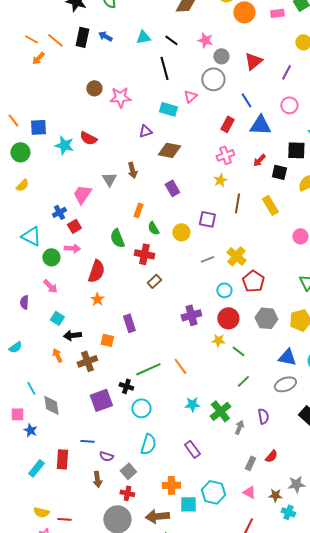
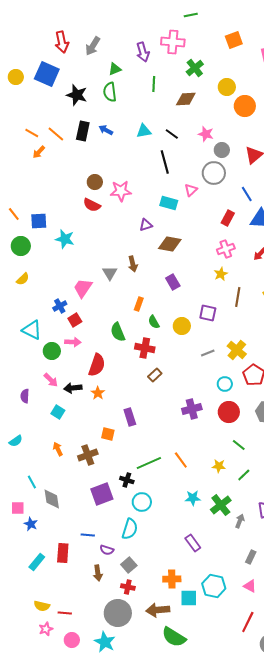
red semicircle: (88, 138) -> (92, 205), moved
black arrow: (72, 335) -> (73, 388), moved
yellow star: (218, 340) -> (219, 466), moved
cyan semicircle: (148, 444) -> (130, 529), moved

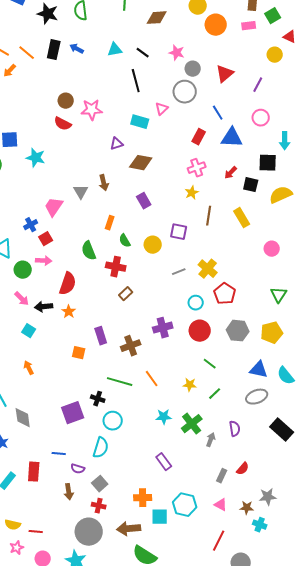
brown cross: (88, 455) -> (131, 346), moved
green line: (149, 463) -> (120, 382), turned 40

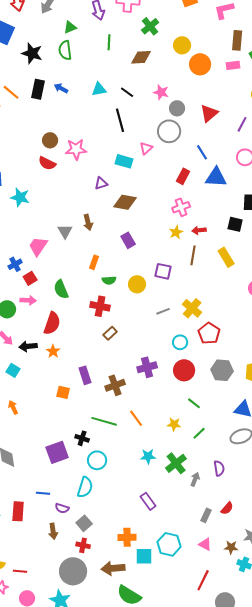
red arrow: (231, 173) -> (199, 230), moved, turned 40
green semicircle: (125, 241) -> (109, 280), turned -64
green semicircle: (89, 251) -> (61, 289), moved

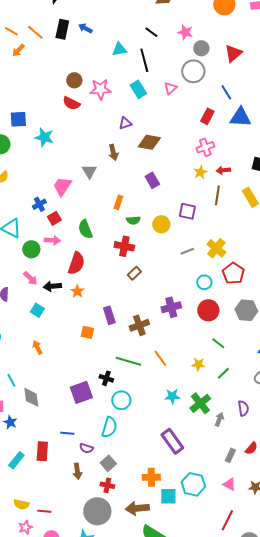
cyan triangle: (99, 89) -> (119, 49), moved
cyan rectangle: (124, 161) -> (138, 89), moved, turned 42
brown arrow: (88, 222) -> (113, 152), moved
purple rectangle: (148, 501) -> (172, 441), size x1.4

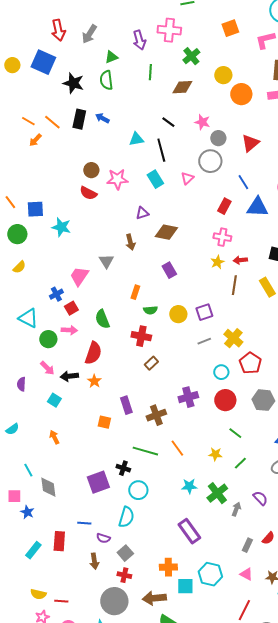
pink cross: (205, 147) -> (222, 237), turned 30
purple square: (187, 211) -> (204, 312), moved, turned -30
purple semicircle: (243, 408) -> (260, 498), turned -35

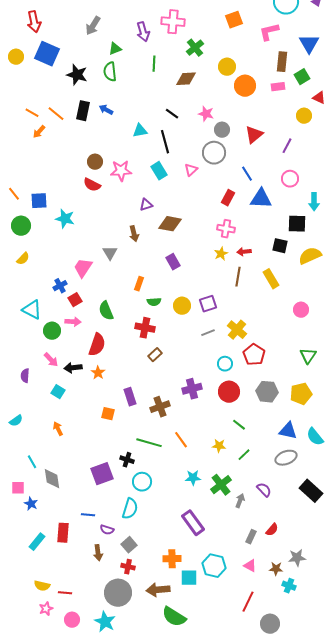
red arrow: (58, 30) -> (34, 22), moved

